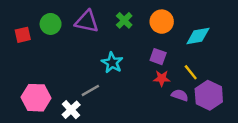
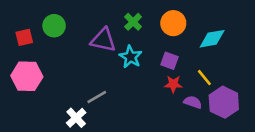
purple triangle: (87, 22) -> (103, 40), moved
cyan star: (112, 63) -> (131, 57), moved
pink hexagon: (36, 98) -> (27, 76), moved

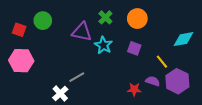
red square: (24, 37) -> (19, 30), turned 32
cyan diamond: (212, 39) -> (184, 39), moved
red star: (173, 84) -> (134, 89), moved

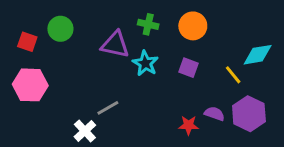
green cross: (105, 17) -> (148, 24), turned -32
yellow line: (162, 62) -> (233, 75), moved

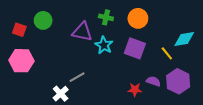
purple square: (189, 68) -> (135, 48), size x1.5

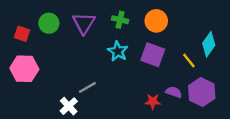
purple triangle: (82, 32) -> (84, 23), moved, turned 50
cyan diamond: (184, 39) -> (209, 44), turned -45

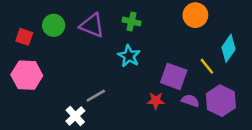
orange circle: (156, 21) -> (195, 15), moved
purple triangle: (84, 23) -> (92, 25), turned -40
purple square: (153, 55) -> (174, 76), moved
red star: (153, 101) -> (156, 101), moved

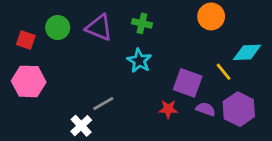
cyan diamond: (229, 48) -> (247, 52), turned 52

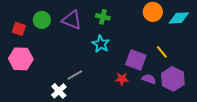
cyan diamond: (247, 52) -> (179, 18), moved

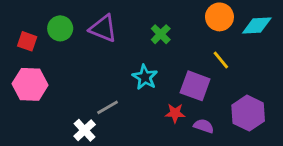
green cross: (103, 17) -> (161, 34), moved, turned 32
cyan star: (101, 44) -> (145, 77), moved
yellow line: (162, 52) -> (221, 60), moved
purple semicircle: (149, 79) -> (204, 126), moved

